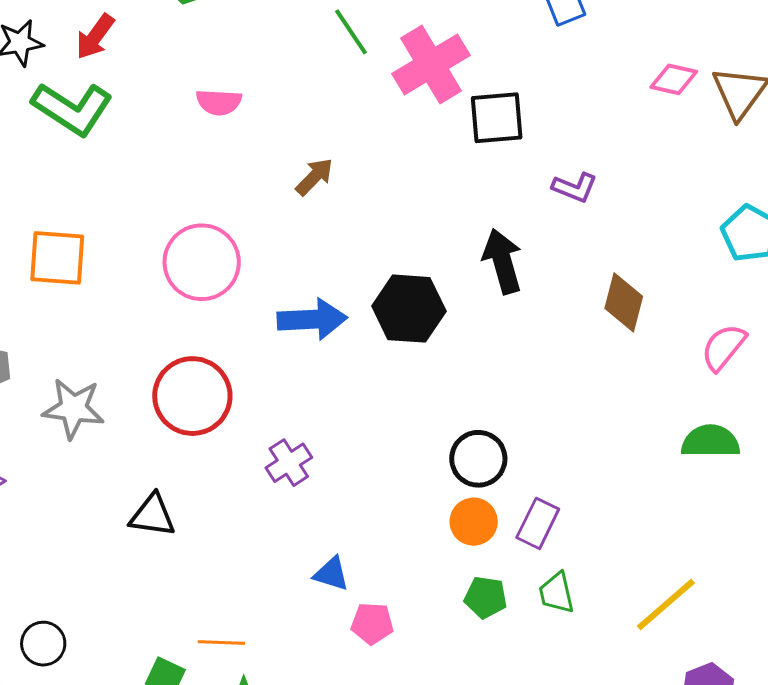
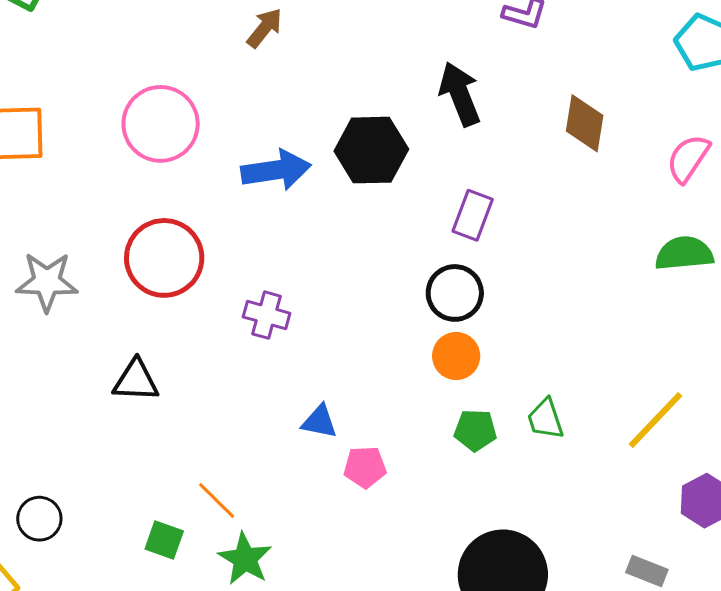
purple cross: (289, 463) -> (267, 315), turned -36
purple rectangle: (538, 523) -> (473, 215), moved
orange line: (221, 642) -> (217, 501), turned 48

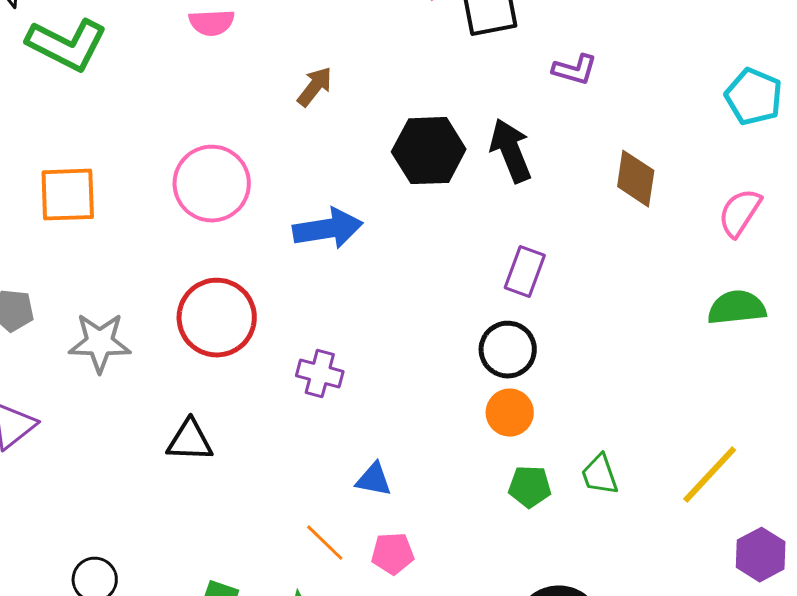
black hexagon: (371, 150) -> (429, 151), moved
pink pentagon: (365, 467) -> (393, 554), moved
orange line: (217, 501) -> (325, 543), moved

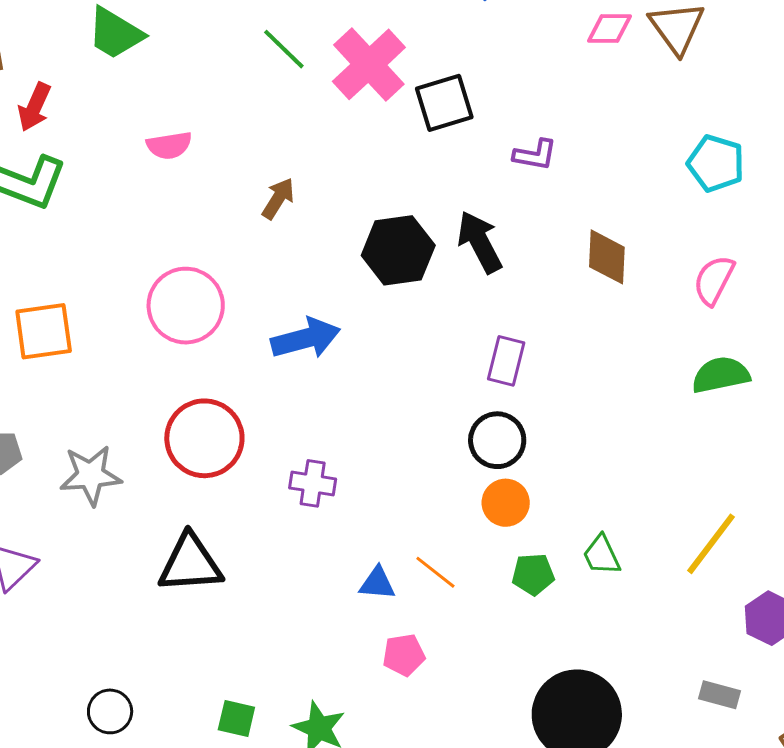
black triangle: (190, 441) -> (190, 563), size x1.4
orange line: (325, 543) -> (435, 572), moved

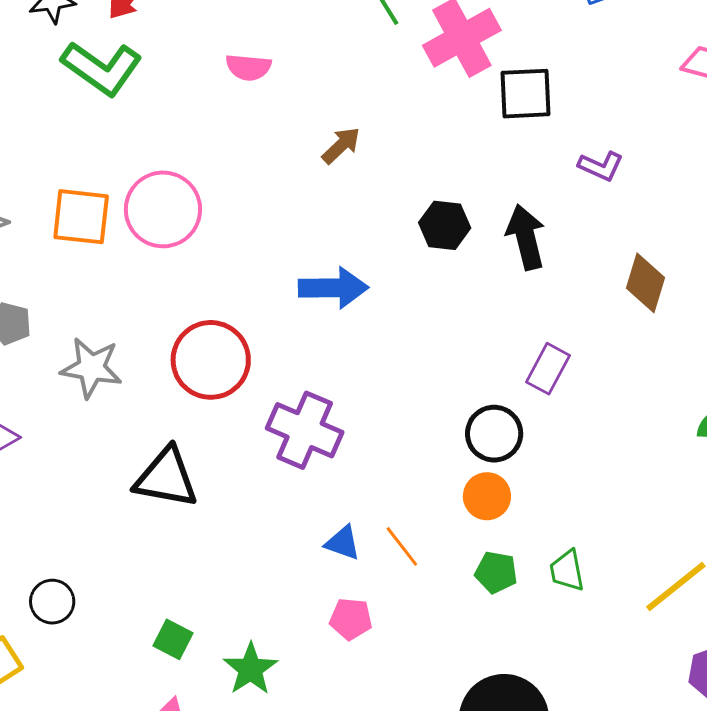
black hexagon: (398, 250) -> (445, 225), size x0.7
pink circle: (186, 306) -> (163, 209), moved
purple rectangle: (506, 361) -> (548, 369), moved
purple cross: (313, 483) -> (305, 430), size x1.6

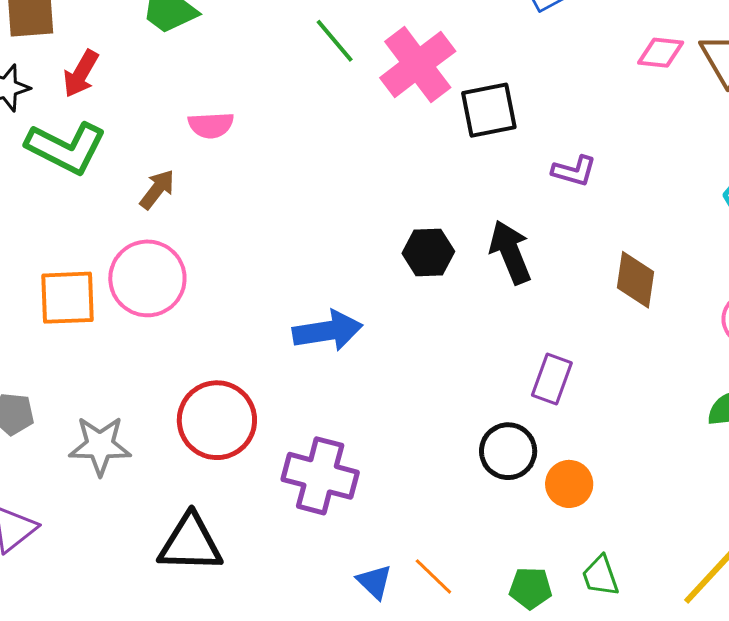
brown arrow: (341, 145) -> (157, 189), moved
orange circle: (487, 496) -> (569, 484), moved
blue triangle: (343, 543) -> (375, 582), turned 33

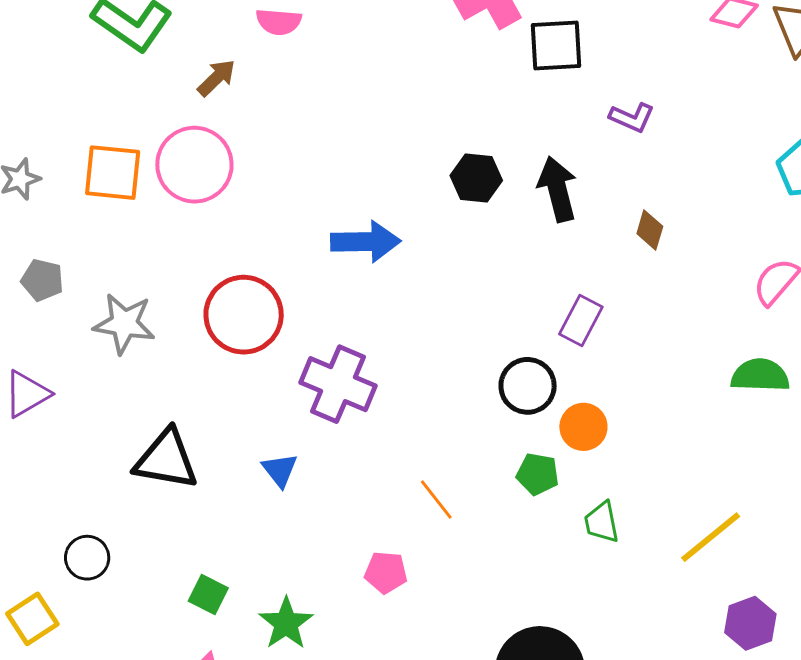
brown diamond: (635, 280) -> (650, 230), moved, size x0.7
black triangle: (190, 543) -> (166, 460), moved
blue triangle: (375, 582) -> (280, 470), moved
green pentagon: (531, 588) -> (538, 474), moved

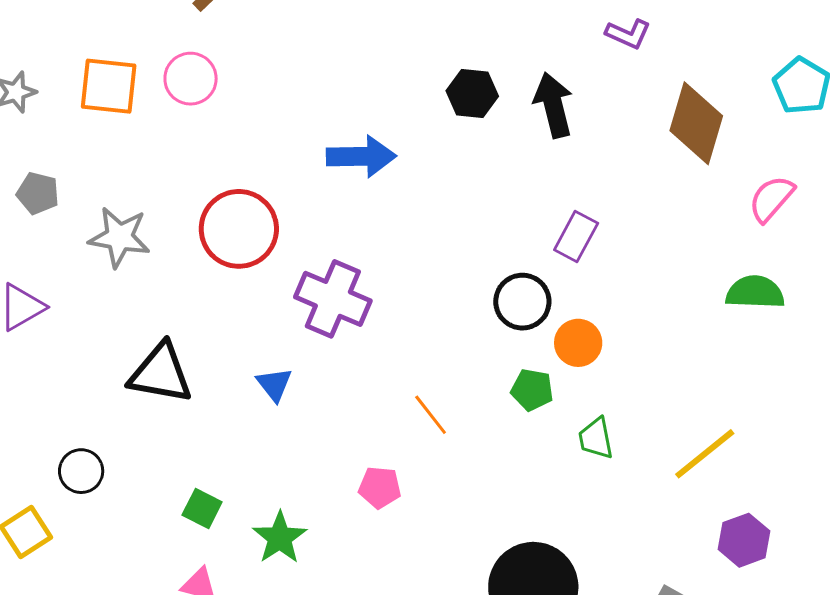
pink circle: (194, 165) -> (191, 79), size x0.7
brown diamond: (650, 230) -> (696, 123), moved, size x2.0

